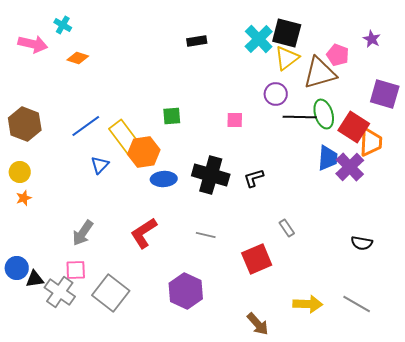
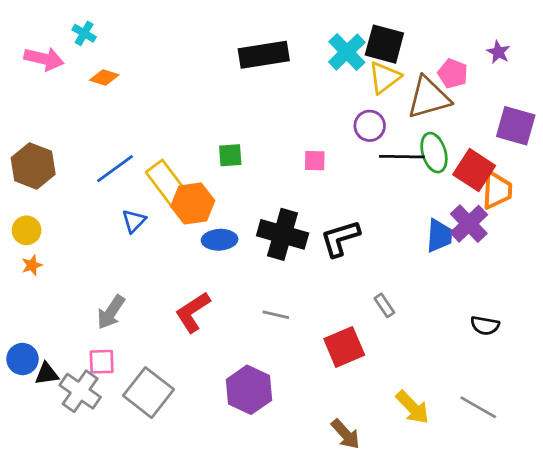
black rectangle: (197, 41) -> (264, 55), size x1.8
blue trapezoid: (328, 158) -> (439, 236), moved
black L-shape: (254, 178) -> (340, 238), size x1.5
yellow arrow: (308, 304) -> (413, 407), turned 44

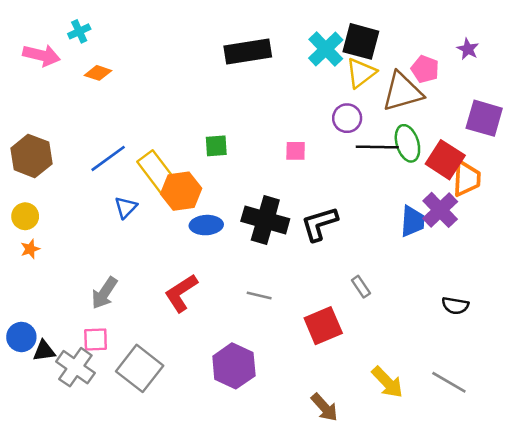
cyan cross: (84, 33) -> (79, 31), turned 35

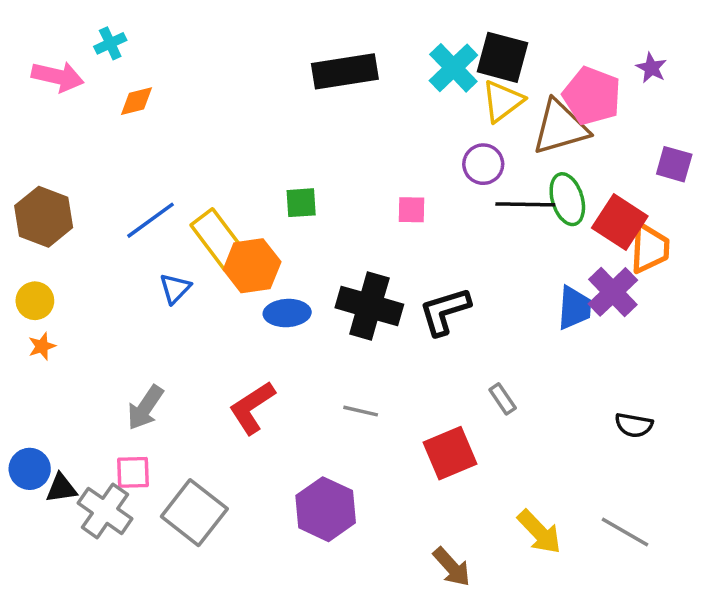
pink pentagon: (425, 69) -> (592, 96), size x1.5
orange diamond: (98, 73) -> (136, 101), turned -32
purple square: (484, 118) -> (674, 164), size x0.7

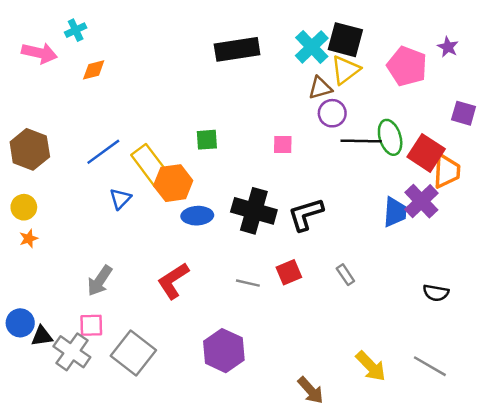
brown triangle: (560, 127) -> (320, 88), moved, size x0.6
red square: (450, 453) -> (289, 272), moved, size x0.7

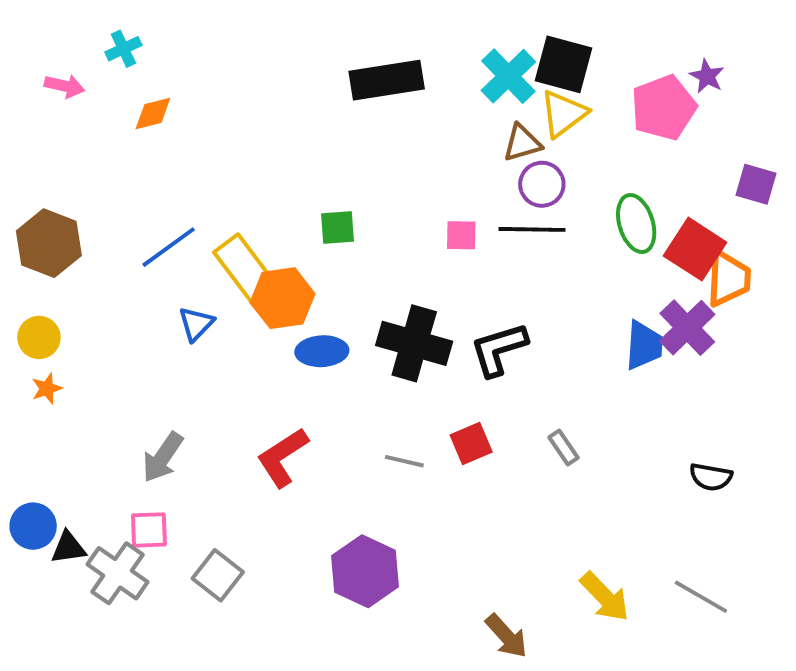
purple star: (448, 47) -> (707, 76), moved
pink arrow: (39, 53) -> (65, 86), size x0.7
pink pentagon: (407, 66) -> (664, 108), turned 30
black line: (361, 141) -> (532, 229), moved
gray square: (133, 353) -> (218, 575), size x0.7

